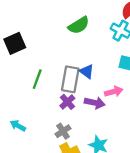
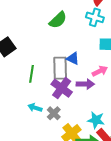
purple cross: (67, 102) -> (62, 88), size x1.5
cyan arrow: (18, 126) -> (35, 108), moved
gray cross: (63, 131) -> (54, 113), moved

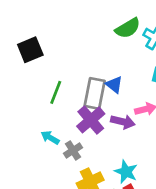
green semicircle: (58, 20) -> (128, 28), moved

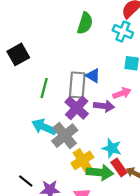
green semicircle: (128, 28) -> (85, 23), moved, turned -35
cyan arrow: (50, 138) -> (44, 127), size x1.5
gray cross: (73, 150) -> (65, 136), size x1.6

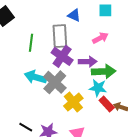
blue triangle: (93, 76) -> (74, 15), moved
purple arrow: (104, 106) -> (88, 62), moved
green arrow: (100, 172) -> (104, 71), moved

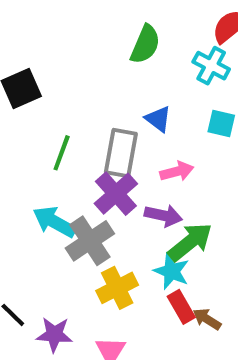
pink arrow: (100, 38) -> (177, 171), moved
green arrow: (104, 71) -> (190, 242), turned -50

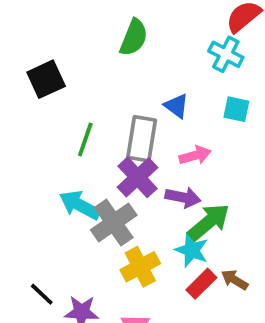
green semicircle: (145, 44) -> (134, 38), moved
red rectangle: (181, 307) -> (201, 284), turned 76
brown arrow: (207, 319) -> (235, 280), moved

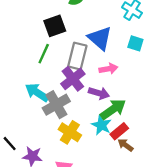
black square: (46, 79) -> (55, 26), moved
blue triangle: (176, 106) -> (100, 38), size x1.6
yellow cross: (140, 267) -> (70, 132), turned -35
red rectangle: (201, 284) -> (119, 131), moved

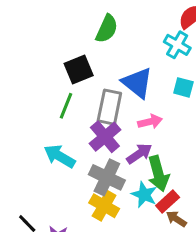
purple arrow: (99, 93) -> (139, 154), turned -48
gray cross: (56, 105) -> (107, 177), moved, turned -32
green arrow: (113, 109) -> (158, 174), turned 112

